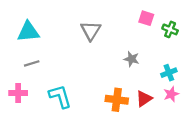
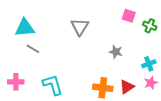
gray line: (32, 63) -> (33, 49), moved, turned 48

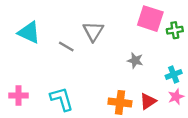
pink square: (129, 16) -> (150, 19), size x1.6
green cross: (150, 26) -> (175, 30), turned -32
cyan triangle: (25, 28) -> (29, 33), turned 30
gray line: (33, 49) -> (66, 46), moved

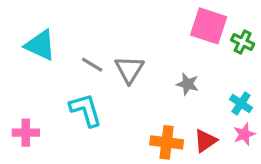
green cross: (175, 30) -> (243, 42), turned 35
gray triangle: (93, 31) -> (129, 70), moved
cyan cross: (174, 74) -> (241, 103), turned -35
cyan L-shape: (62, 99) -> (86, 110), moved

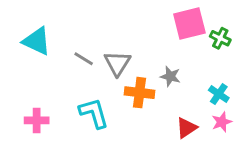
pink square: (209, 26) -> (189, 24), turned -32
cyan L-shape: (86, 110) -> (94, 113), moved
pink cross: (26, 133) -> (37, 120), moved
orange cross: (167, 142) -> (139, 93), moved

